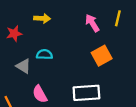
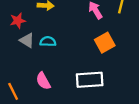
gray triangle: (23, 66) -> (27, 40), moved

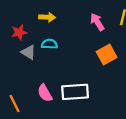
cyan semicircle: (48, 41) -> (49, 44), moved
white rectangle: (90, 80) -> (75, 92), moved

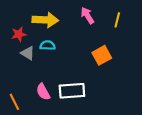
yellow arrow: (47, 17) -> (45, 20), size x1.6
pink arrow: (97, 22) -> (87, 15), moved

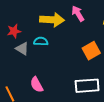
yellow arrow: (45, 20) -> (52, 20), moved
white rectangle: (72, 91) -> (87, 86), moved

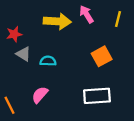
cyan semicircle: (41, 41) -> (48, 61), moved
pink semicircle: (37, 85) -> (40, 95), turned 70

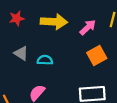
pink arrow: (86, 14) -> (88, 27), moved, turned 78
red star: (14, 34) -> (17, 18), moved

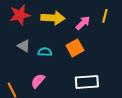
red star: (17, 18) -> (20, 15), size x1.5
orange square: (97, 56) -> (75, 48), moved

